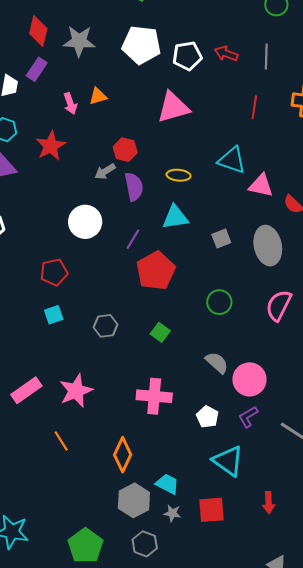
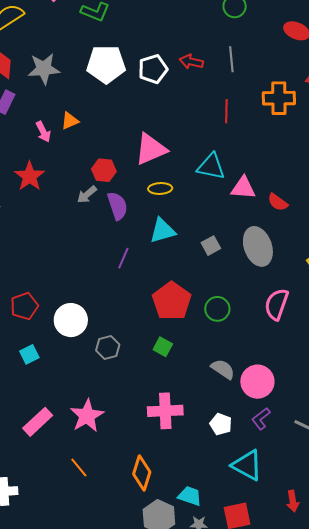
pink triangle: (173, 107) -> (151, 149), moved
white circle: (85, 222) -> (71, 320), moved
red pentagon: (156, 271) -> (172, 301), moved
red pentagon: (54, 272) -> (24, 306), moved
cyan square: (54, 315) -> (29, 354), moved

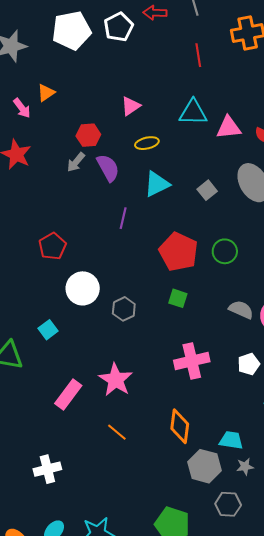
pink triangle: (151, 149) -> (131, 106), size x0.6
red pentagon: (24, 306) -> (52, 246), moved
white pentagon: (221, 424) -> (249, 364), turned -30

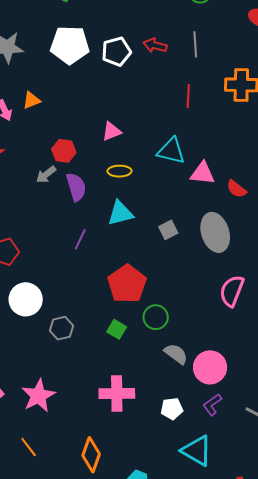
green circle: (225, 251) -> (156, 317), moved

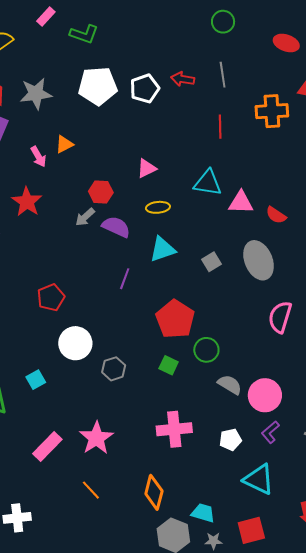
purple semicircle: (76, 187) -> (116, 227), turned -44

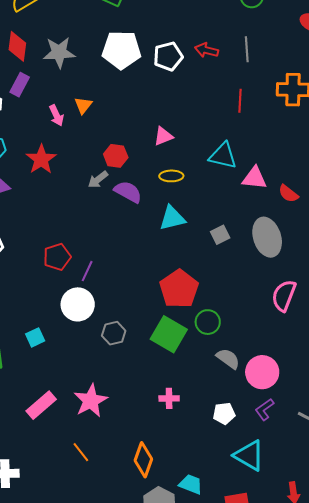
orange triangle: (64, 144) -> (83, 105), turned -30
purple line: (125, 279) -> (87, 271), moved
green square: (169, 365) -> (169, 334), size x1.8
pink cross: (174, 429) -> (169, 398), size x0.6

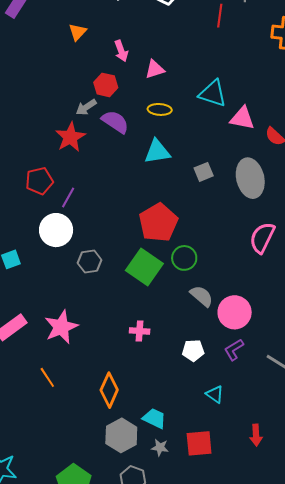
red line: (240, 101) -> (220, 16), moved
pink arrow: (56, 115) -> (121, 51), moved
red star: (41, 159) -> (70, 137), moved
cyan triangle: (249, 455) -> (215, 394), size x0.6

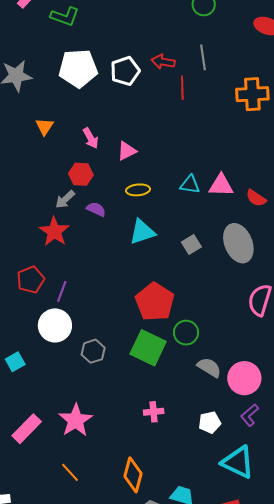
cyan triangle: (213, 93) -> (190, 185), moved, size x0.7
purple semicircle: (115, 122) -> (96, 209), size x0.7
cyan triangle: (215, 394) -> (238, 462), size x1.8

